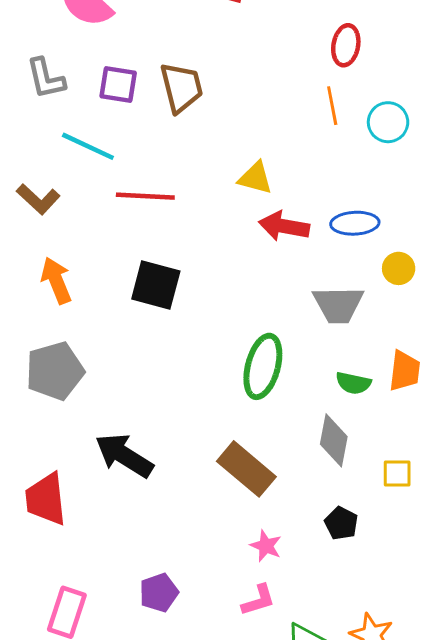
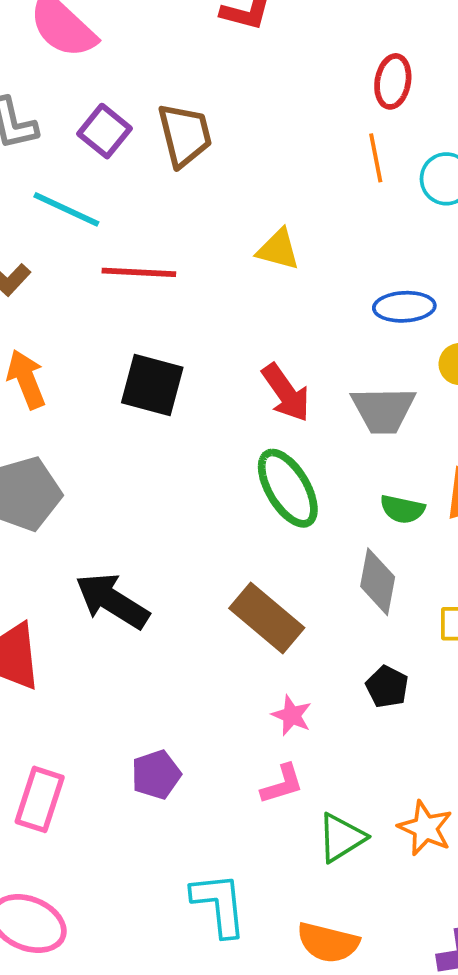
purple square: (118, 84) -> (105, 131), turned 30
red arrow: (284, 226) -> (286, 393), moved, turned -135
green ellipse: (263, 366) -> (288, 488), turned -46

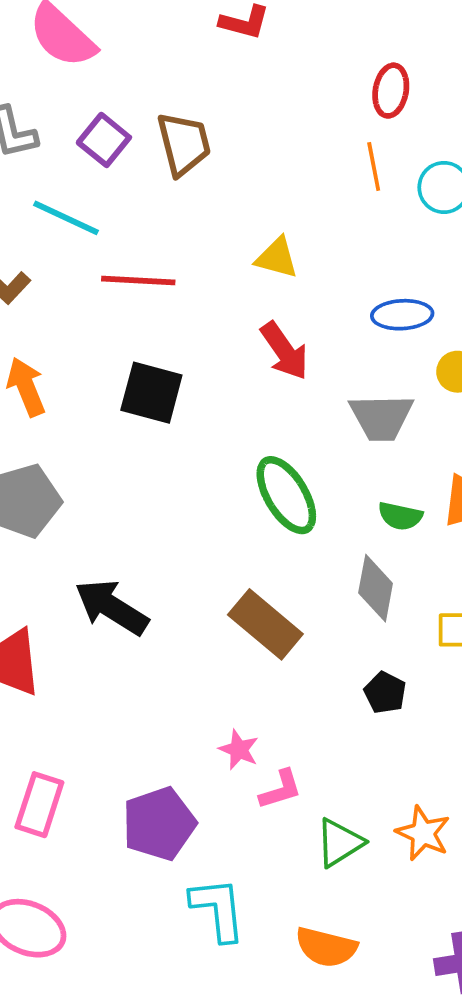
red arrow: (286, 393) -> (284, 351), moved
pink star: (292, 715) -> (239, 750), moved
purple pentagon: (156, 775) -> (159, 824), moved, size x1.5

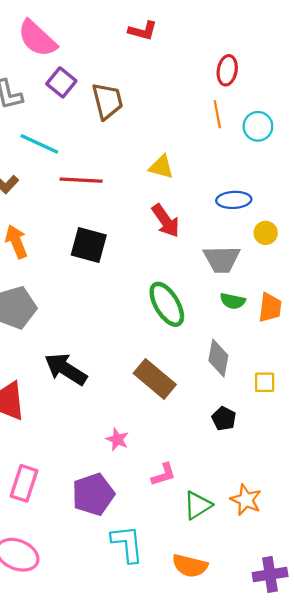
purple square: (104, 140) -> (61, 82), moved
green semicircle: (400, 516) -> (233, 301), moved
pink star: (239, 750) -> (117, 439), moved

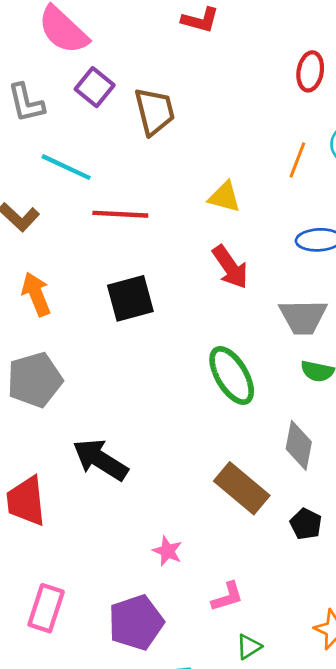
orange line: (217, 114) -> (297, 160), moved, turned 32
black square: (89, 245) -> (130, 298), turned -30
brown rectangle: (155, 379) -> (242, 488), moved
green triangle: (198, 505) -> (249, 647), moved, size x0.7

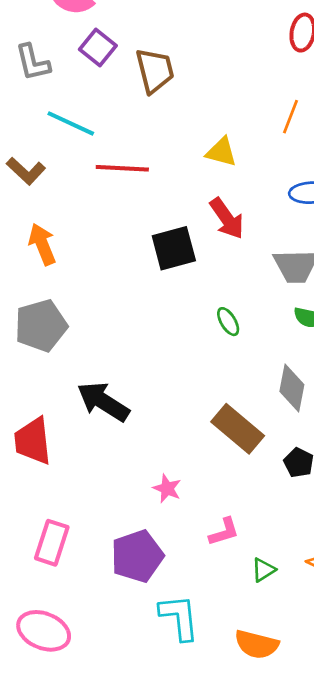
black square: (130, 298) -> (174, 248), moved
green ellipse: (232, 375) -> (228, 322), size x0.5
green triangle: (249, 647) -> (263, 570), moved

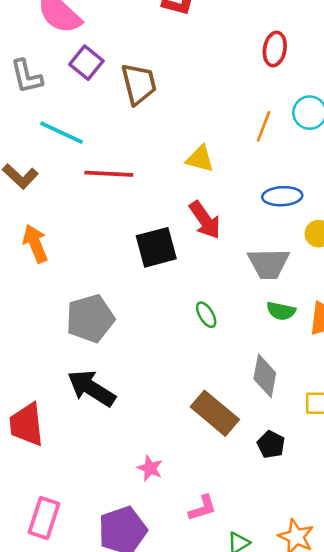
gray pentagon: (41, 326) -> (90, 318), moved

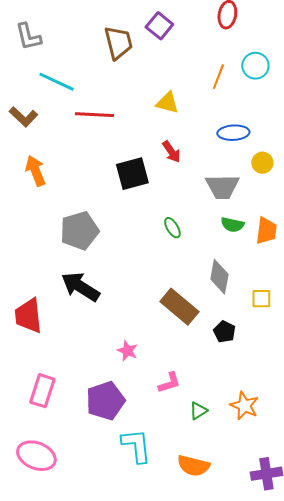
purple square: (86, 63) -> (159, 26), moved
red arrow: (205, 220) -> (171, 152), size x0.7

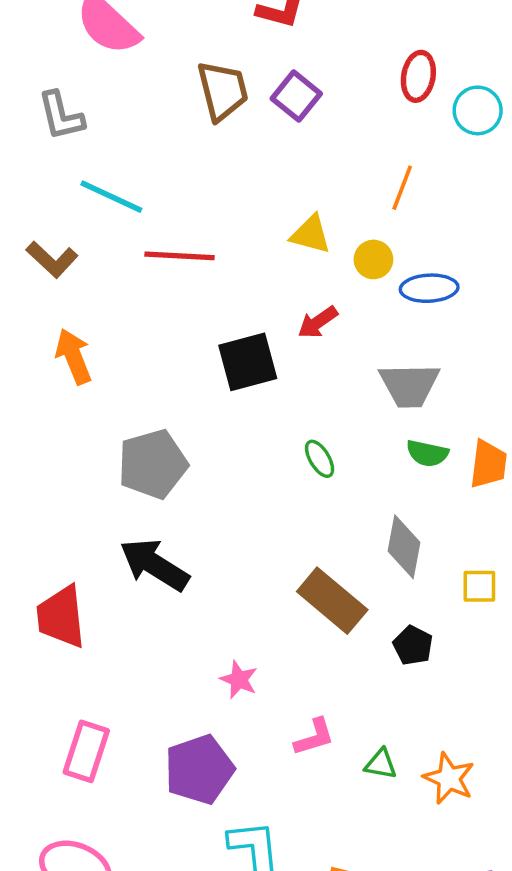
brown trapezoid: (118, 43) -> (223, 91), moved
cyan circle: (255, 66) -> (478, 110), moved
red arrow: (171, 152) -> (318, 322), turned 90
yellow circle: (262, 163) -> (373, 259), moved
green triangle: (198, 411) -> (381, 764), moved, turned 42

